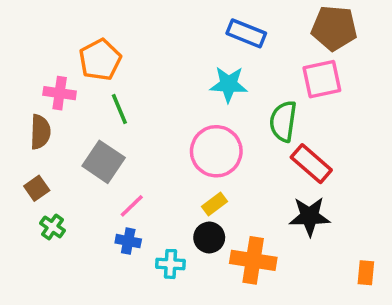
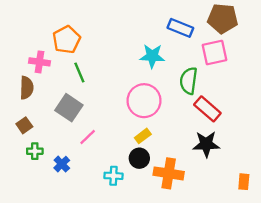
blue rectangle: (246, 33) -> (180, 28), moved
green cross: (53, 227) -> (35, 151), turned -35
blue cross: (128, 241) -> (62, 164), moved, turned 35

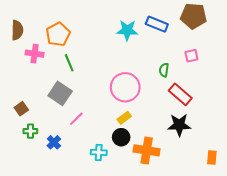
pink square: (214, 53) -> (191, 56), moved, size x0.6
cyan star: (152, 56) -> (127, 30), moved
green semicircle: (189, 81) -> (164, 70), size x0.6
brown semicircle: (27, 88) -> (17, 30), moved

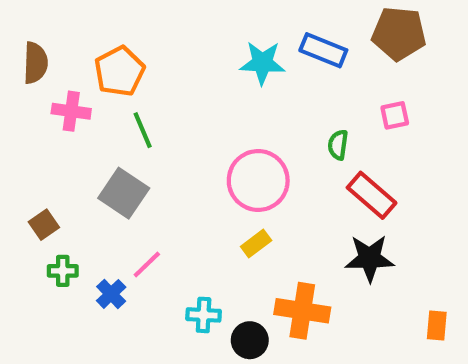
pink line: (76, 119) -> (147, 265), moved
black circle: (121, 137) -> (250, 340), moved

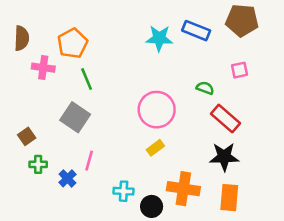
green semicircle: (338, 145) -> (205, 88), turned 102
pink line: (147, 265) -> (89, 161), turned -30
orange rectangle: (437, 325) -> (229, 198), moved, size x1.5

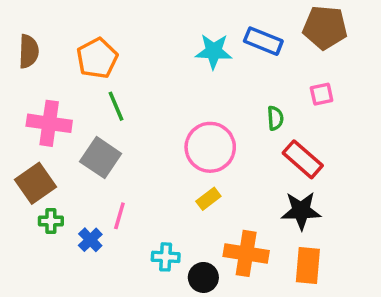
pink cross: (43, 68) -> (49, 123), moved, size x1.4
green semicircle: (205, 88) -> (275, 118), turned 66
brown square: (27, 136) -> (35, 183), size x1.6

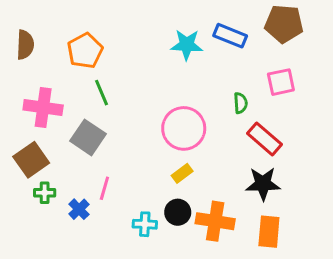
pink square: (322, 94) -> (281, 82), size x1.4
black circle: (203, 277) -> (178, 212), moved

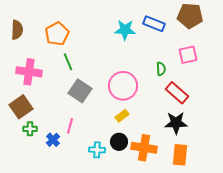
gray square: (88, 137) -> (80, 91), moved

